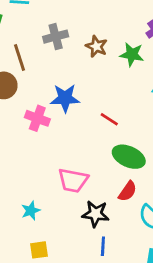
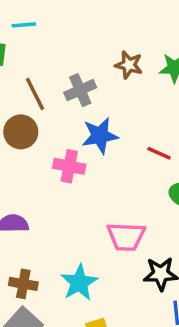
gray cross: (56, 37) -> (80, 90), moved
cyan star: (31, 211) -> (79, 283), size x1.5

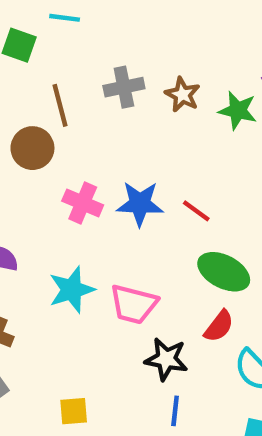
gray cross: (80, 90) -> (124, 87), moved
blue star: (100, 136) -> (140, 204), moved
cyan star: (79, 283) -> (72, 290), moved

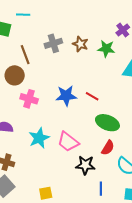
pink cross: (83, 203) -> (29, 99), moved
pink trapezoid: (134, 304) -> (68, 142), turned 30
blue line: (175, 411) -> (101, 189), moved

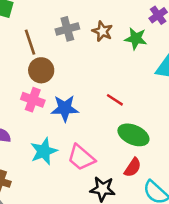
brown circle: (15, 75) -> (41, 70), moved
blue star: (66, 96) -> (65, 108), moved

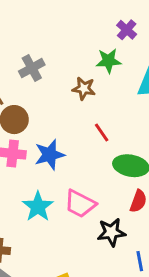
brown star: (102, 31) -> (84, 89), moved
red line: (115, 100) -> (102, 132), turned 36

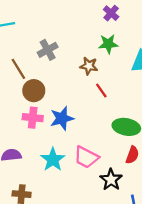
purple cross: (127, 30) -> (111, 13), moved
red line: (102, 132) -> (101, 90), moved
black star: (111, 232) -> (111, 180), turned -30

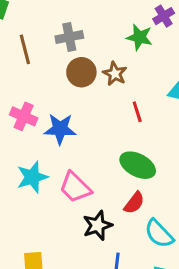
green star: (108, 44) -> (139, 37), moved
red line: (101, 90) -> (137, 112), moved
brown circle: (34, 91) -> (81, 72), moved

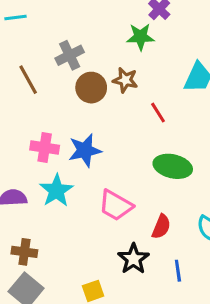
cyan star: (32, 177) -> (56, 191), moved
red semicircle: (134, 203) -> (161, 227), moved
black star: (98, 225) -> (133, 259), moved

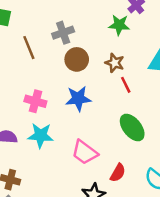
brown star: (125, 80) -> (115, 63), moved
blue star: (85, 150) -> (78, 99), moved
green ellipse: (173, 166) -> (132, 127), turned 32
cyan star: (56, 191) -> (41, 135), turned 30

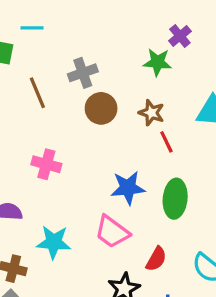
blue star: (78, 99) -> (128, 188), moved
green ellipse: (132, 127) -> (175, 199), turned 44
cyan star: (41, 135) -> (54, 242), moved

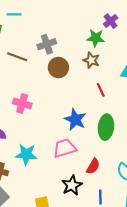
brown line: (37, 93) -> (17, 57), turned -48
brown star: (151, 113) -> (91, 60), moved
blue star: (128, 188) -> (75, 120), turned 30
pink trapezoid: (112, 232) -> (65, 148), turned 125

